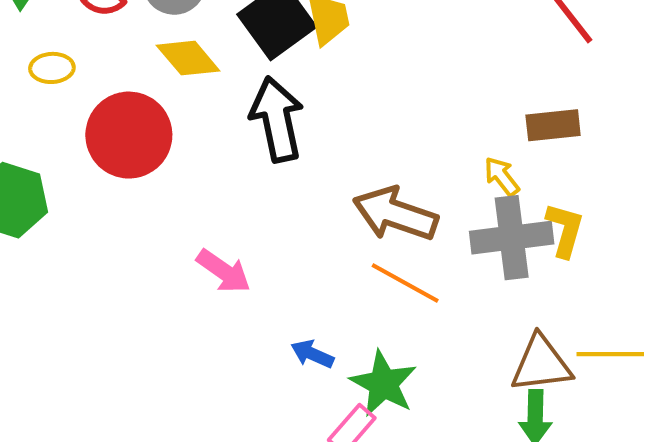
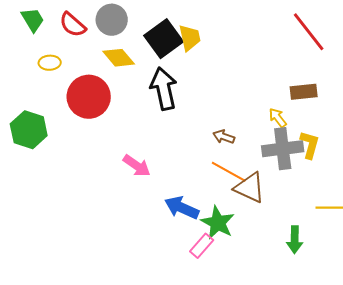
brown arrow: (395, 214) -> (224, 137), size x0.5
blue arrow: (312, 354) -> (182, 208), size x1.6
brown triangle: (541, 364) -> (250, 188), moved, turned 32

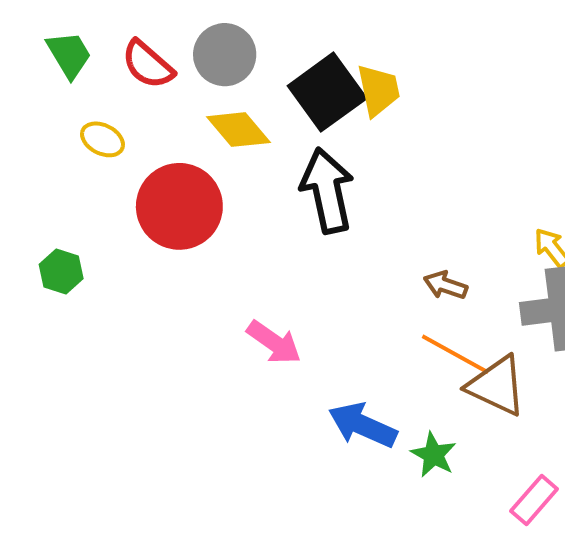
yellow ellipse: (50, 63) -> (102, 139), turned 30
green hexagon: (29, 130) -> (61, 271), size x0.6
green star: (218, 223) -> (434, 455), size x0.7
pink rectangle: (202, 246) -> (534, 500), moved

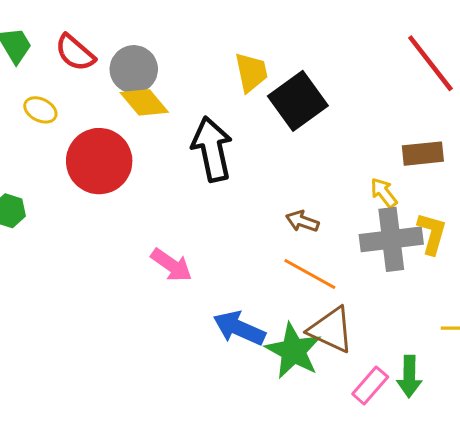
gray circle: (225, 55) -> (134, 69), moved
black square: (327, 92) -> (298, 101), moved
brown triangle: (497, 386) -> (331, 330), moved
green star: (434, 455) -> (293, 351), size x1.6

